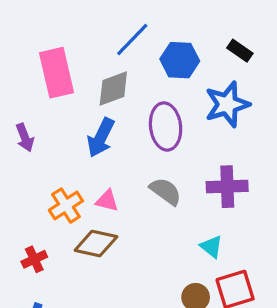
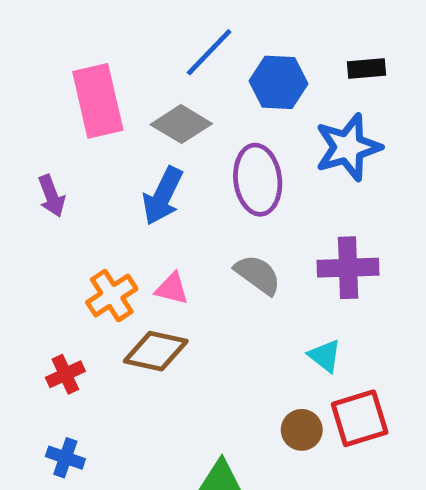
black rectangle: (240, 51) -> (367, 68), turned -40
gray diamond: (113, 89) -> (181, 124), turned 51

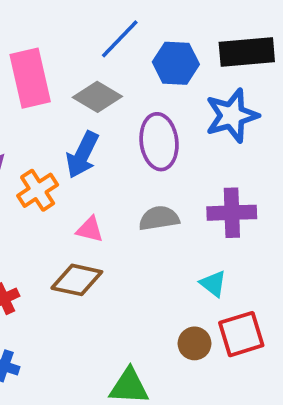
black rectangle: (367, 68) -> (247, 52), size x1.8
gray semicircle: (258, 275) -> (159, 218), turned -45
orange cross: (112, 296) -> (38, 190), moved

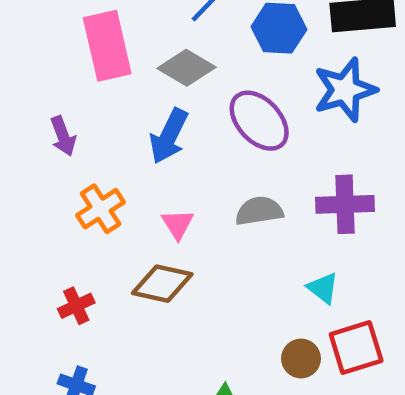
purple ellipse: (159, 142) -> (259, 121), turned -36
orange cross: (38, 190) -> (101, 209), moved
pink triangle: (90, 229) -> (178, 224), turned 44

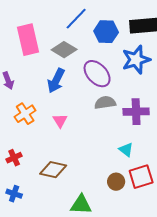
gray semicircle: (259, 211) -> (105, 103), moved
brown diamond: (162, 284) -> (53, 170), moved

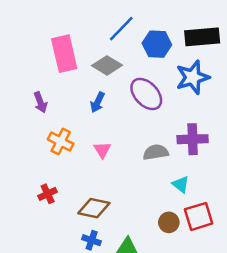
blue arrow: (56, 81) -> (97, 102), size x0.7
gray semicircle: (105, 103) -> (156, 152), moved
orange cross: (25, 114) -> (61, 142), turned -30
blue cross: (14, 194) -> (92, 240), moved

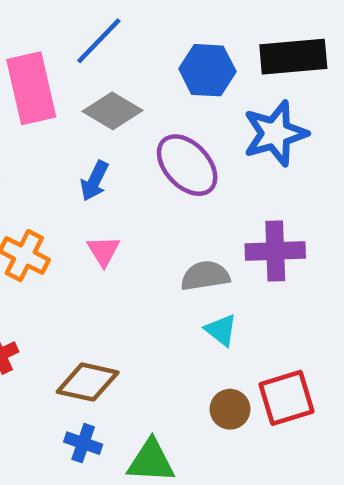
blue line: (121, 29) -> (99, 41), moved
pink triangle: (102, 150) -> (103, 251), moved
cyan triangle: (181, 184) -> (221, 330), moved

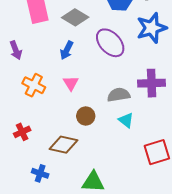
brown circle: (230, 409) -> (86, 116), moved
blue cross: (83, 443) -> (40, 173), moved

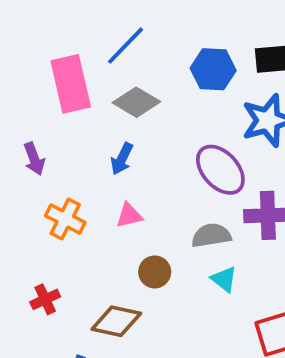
purple ellipse: (110, 43) -> (220, 170), moved
pink triangle: (71, 83) -> (129, 215), turned 49

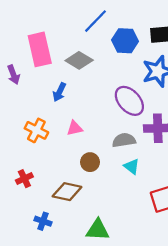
blue line: (125, 46) -> (95, 21), moved
purple arrow: (34, 159) -> (13, 75), moved
blue arrow: (122, 159) -> (59, 92), moved

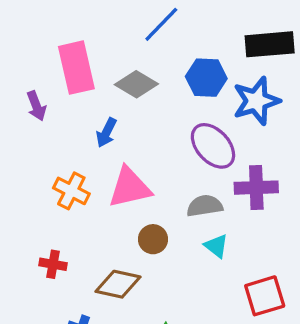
blue hexagon: (125, 41) -> (206, 78), moved
pink triangle: (75, 128) -> (130, 188), size x1.8
red cross: (24, 179) -> (53, 264), turned 35

